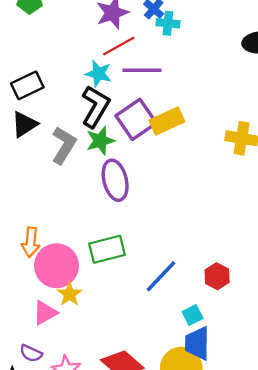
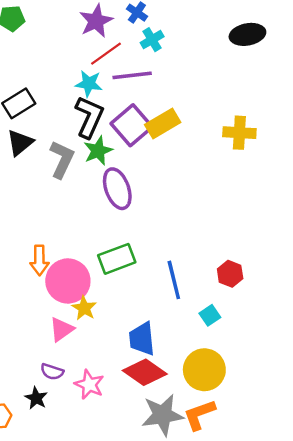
cyan cross: (168, 23) -> (152, 40), moved, turned -30
blue line: (161, 276) -> (174, 280), turned -51
blue trapezoid: (197, 343) -> (142, 339), moved

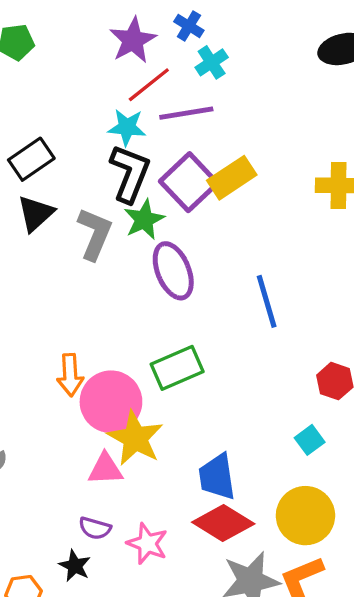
blue line: (174, 280) -> (267, 301), moved
yellow star: (84, 308) -> (135, 438), size x1.6
pink triangle: (62, 329) -> (105, 469), turned 36

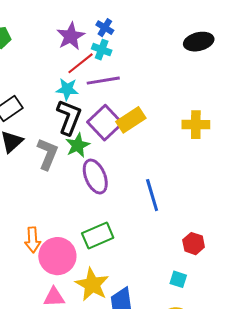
cyan cross: (212, 62) -> (102, 50), moved, turned -36
yellow star: (135, 438) -> (92, 284), moved
cyan square: (310, 440) -> (178, 279), turned -36

